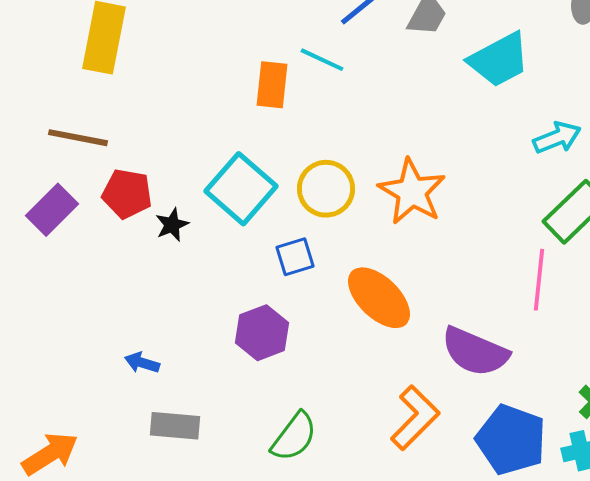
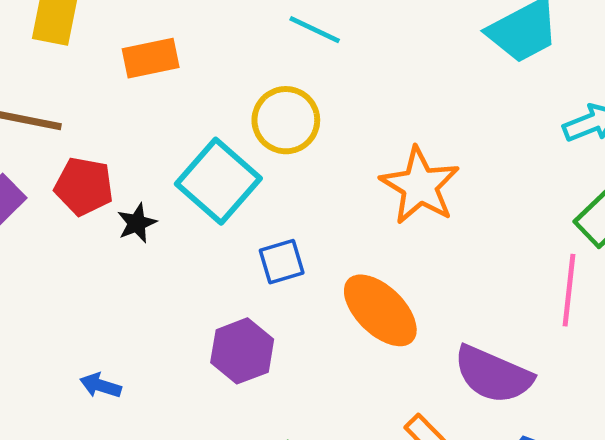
orange rectangle: (272, 85) -> (151, 58), moved, turned 72
yellow circle: (326, 189) -> (286, 120), moved

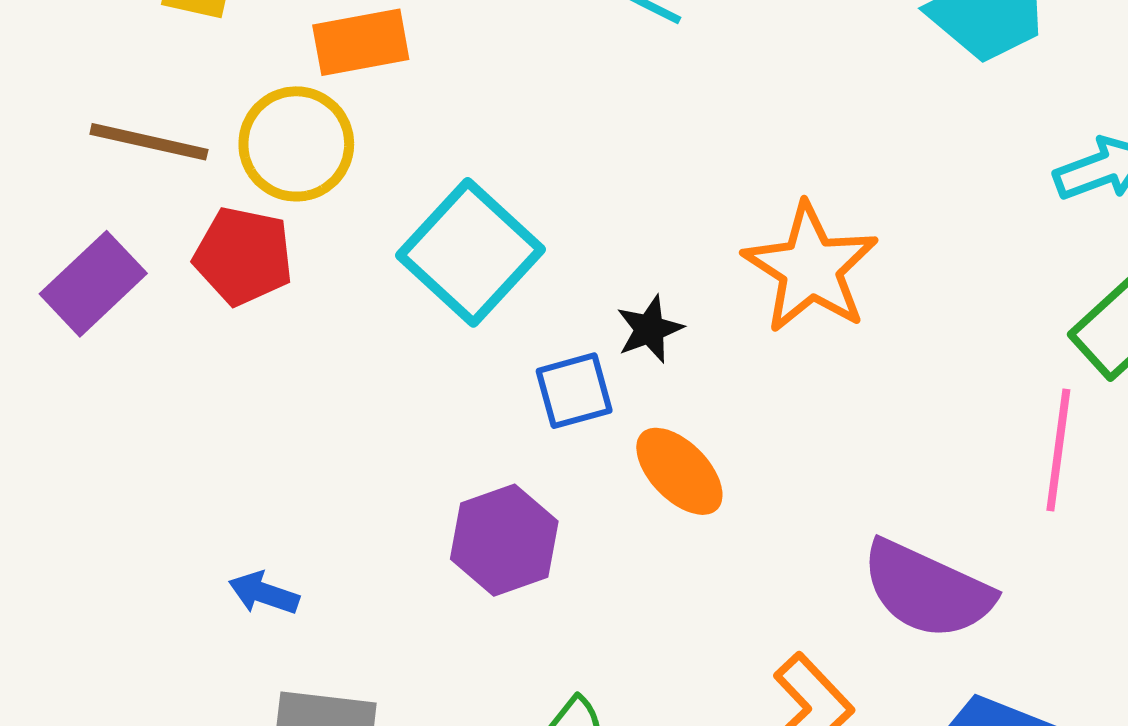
yellow circle: (286, 120) -> (296, 144), moved
black star: (137, 223) -> (650, 329), moved
orange ellipse: (380, 310) -> (679, 471), moved, size x0.7

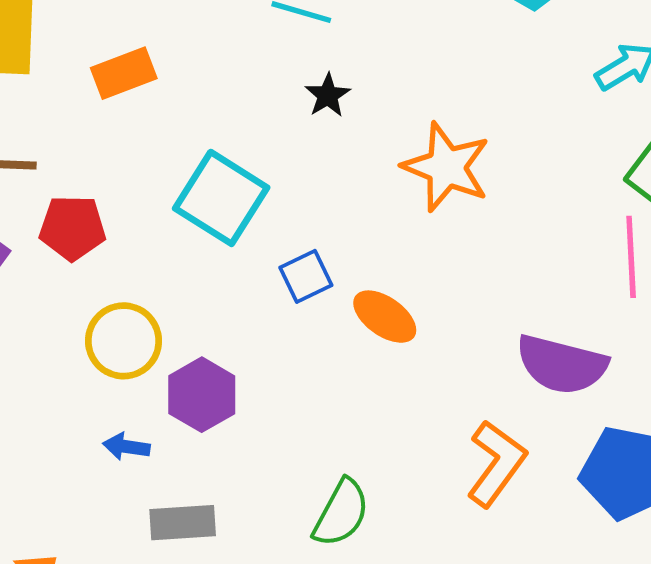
yellow circle: (296, 144) -> (124, 341), moved
black star: (650, 329) -> (328, 95), moved
purple hexagon: (504, 540) -> (202, 395), moved

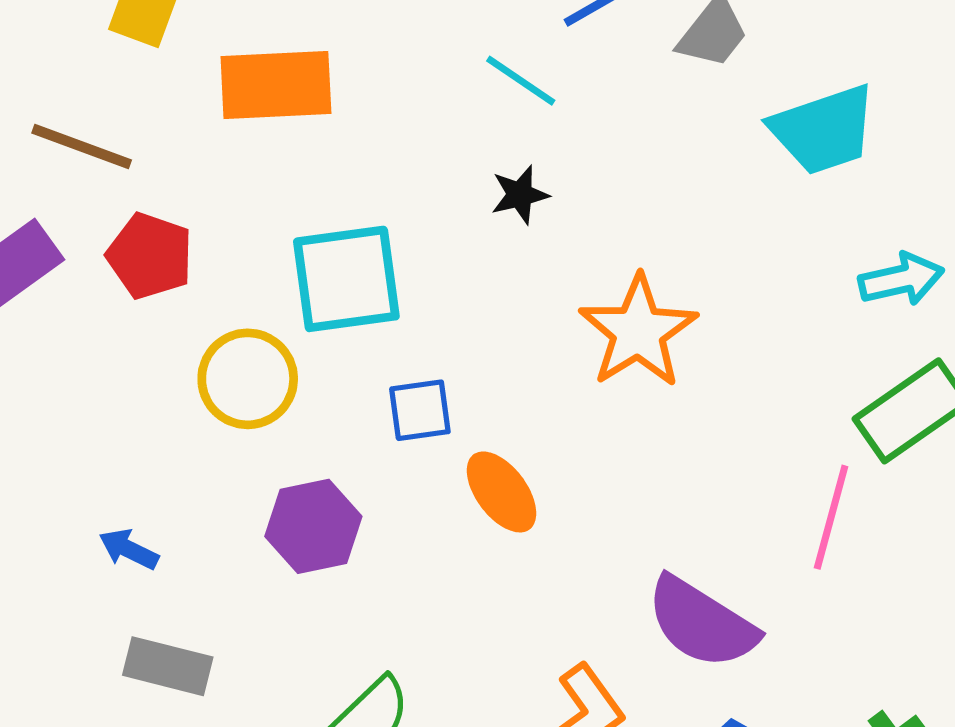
orange rectangle: (124, 73) -> (276, 85), size x1.4
cyan square: (221, 198) -> (346, 279), turned 32
yellow circle: (124, 341) -> (248, 379), moved
purple hexagon: (202, 395) -> (313, 526), moved

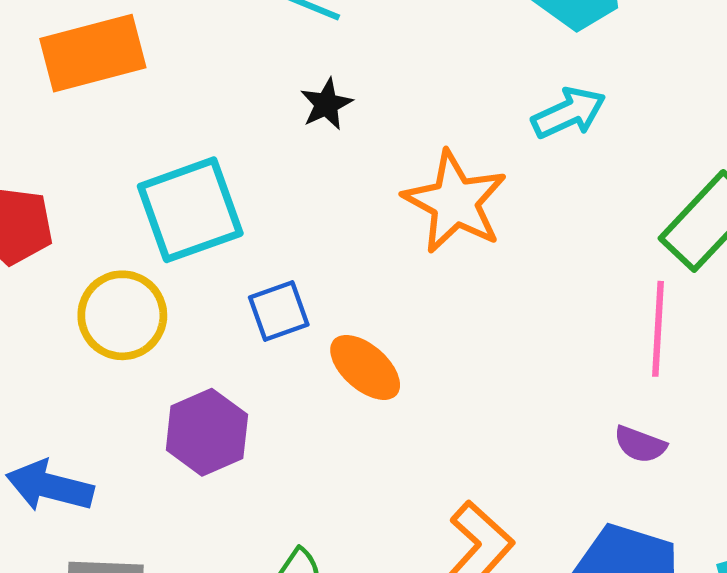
cyan arrow: (901, 279) -> (569, 113), moved
blue arrow: (129, 549) -> (50, 486), size x1.6
purple semicircle: (702, 623) -> (640, 444), moved, size x0.5

